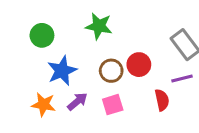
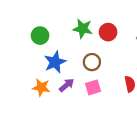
red circle: (139, 65) -> (108, 32), moved

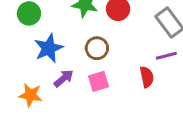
orange star: (41, 87) -> (30, 95), moved

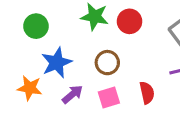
red semicircle: (147, 77) -> (147, 93), moved
orange star: (30, 95) -> (30, 88), moved

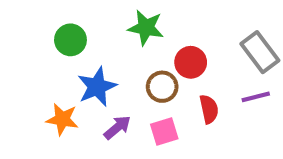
red circle: (130, 21) -> (191, 62), moved
red semicircle: (147, 93) -> (209, 109), moved

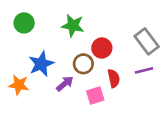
green circle: (70, 40) -> (24, 23), moved
purple arrow: (117, 127) -> (65, 84), moved
pink square: (164, 132) -> (95, 95), moved

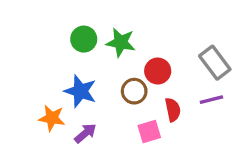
green circle: (24, 23) -> (84, 39), moved
blue star: (41, 64) -> (80, 91), turned -30
purple arrow: (65, 84) -> (85, 133), moved

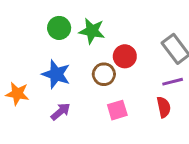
red semicircle: (173, 110) -> (164, 107), moved
orange star: (52, 118) -> (17, 94), moved

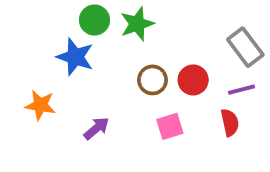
green star: (92, 31) -> (137, 24), turned -30
red circle: (125, 56) -> (193, 80), moved
blue star: (56, 74) -> (75, 57), moved

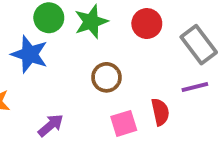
red circle: (193, 80) -> (147, 24), moved
red semicircle: (230, 123) -> (160, 112), moved

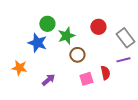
green star: (91, 22) -> (66, 36), moved

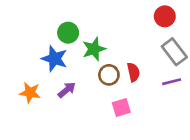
red circle: (98, 27) -> (165, 16), moved
red semicircle: (105, 73) -> (133, 72), moved
purple arrow: (48, 80) -> (67, 90), moved

